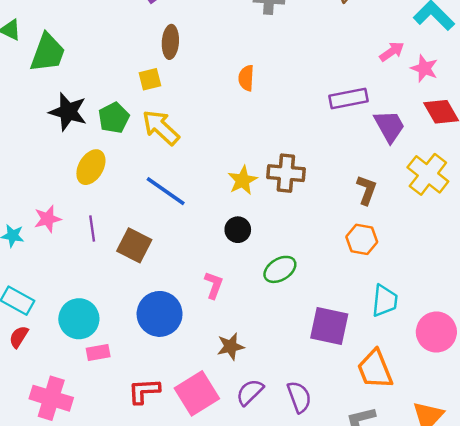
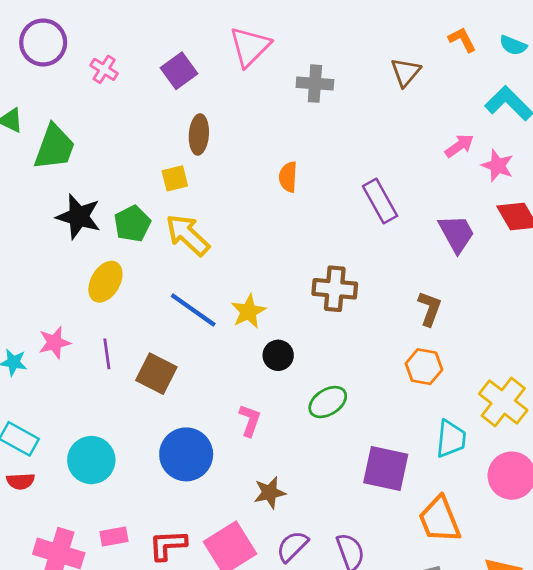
purple rectangle: (349, 99) -> (380, 201), moved, turned 72
yellow cross: (428, 174) -> (503, 402), moved
yellow star: (243, 180) -> (248, 311), moved
red semicircle: (19, 337) -> (21, 481), turned -125
pink rectangle: (98, 352) -> (114, 536), moved

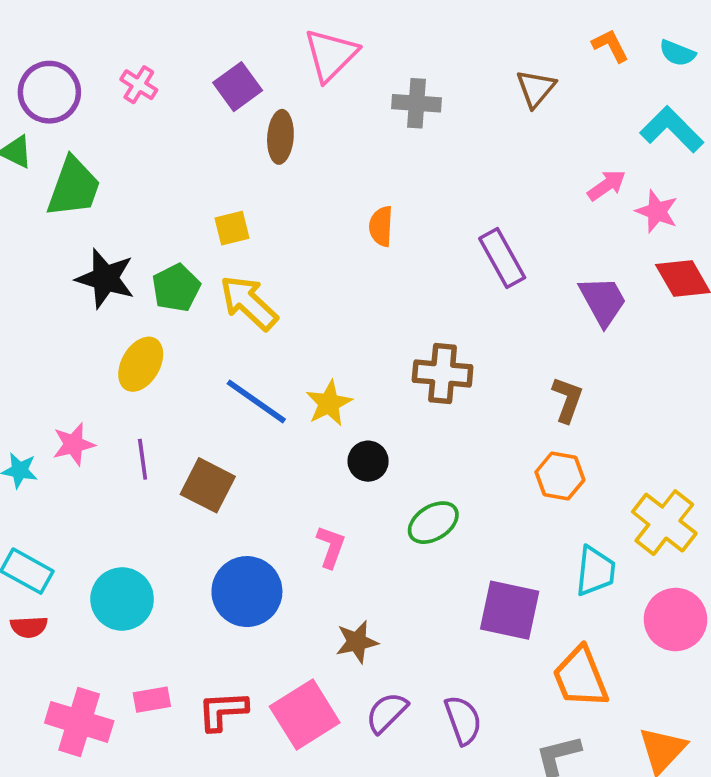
purple circle: (43, 42) -> (49, 92), moved
brown ellipse: (199, 134) -> (280, 137), moved

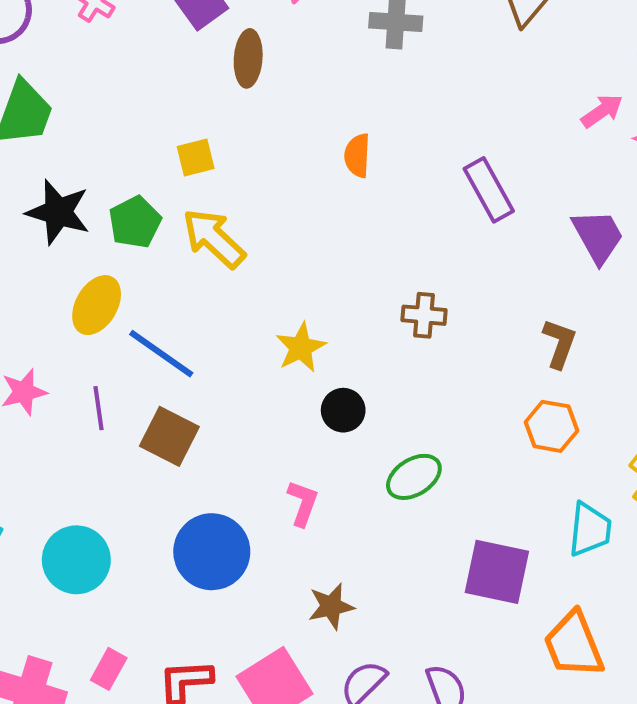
brown cross: (443, 374) -> (424, 315), size x0.7
blue line: (256, 401) -> (161, 354), moved
pink rectangle: (152, 700) -> (109, 669), turned -51

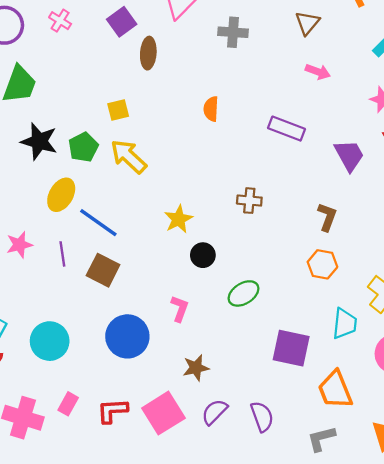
pink arrow: (602, 111) -> (318, 72), moved, turned 55
purple rectangle: (489, 190) -> (286, 129), turned -40

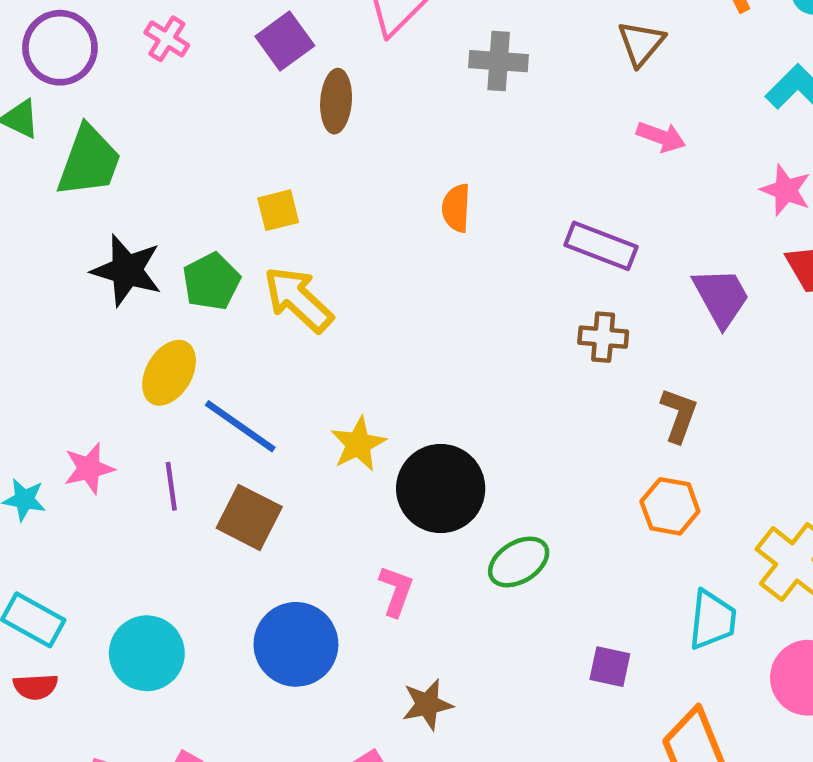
brown cross: (249, 201) -> (603, 337), moved
yellow star: (178, 219) -> (358, 444), moved
black circle: (203, 255) -> (441, 489), size x1.8
purple square: (291, 348) -> (610, 667), size x0.6

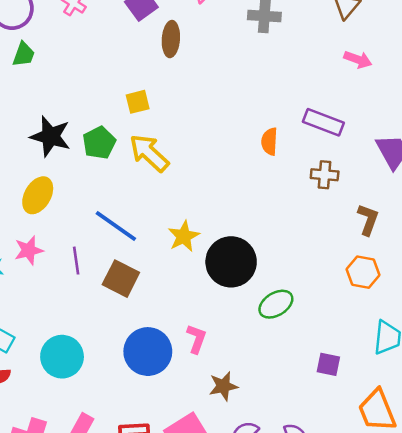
green trapezoid: (89, 161) -> (24, 54), moved, size x0.6
orange semicircle: (456, 208) -> (269, 141), moved
yellow ellipse: (169, 373) -> (38, 195), moved
pink L-shape: (396, 591) -> (196, 339), moved

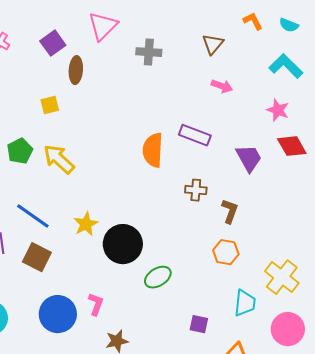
yellow square: (138, 102) -> (50, 105), moved
orange semicircle: (269, 141) -> (153, 150), size x1.6
brown cross: (325, 175) -> (196, 190), moved

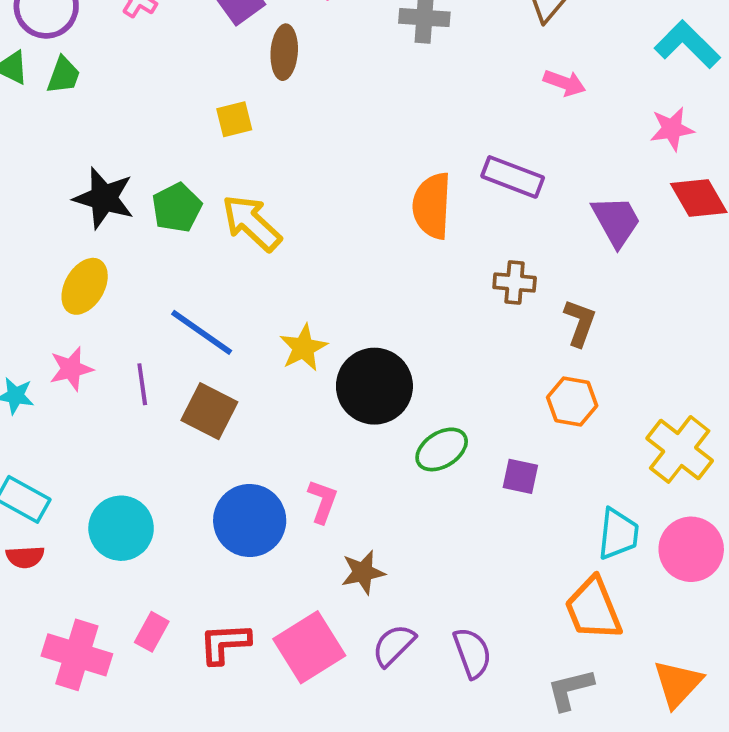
pink star: (278, 110) -> (672, 129), turned -30
cyan trapezoid: (245, 303) -> (618, 534), moved
purple square: (199, 324) -> (520, 476), moved

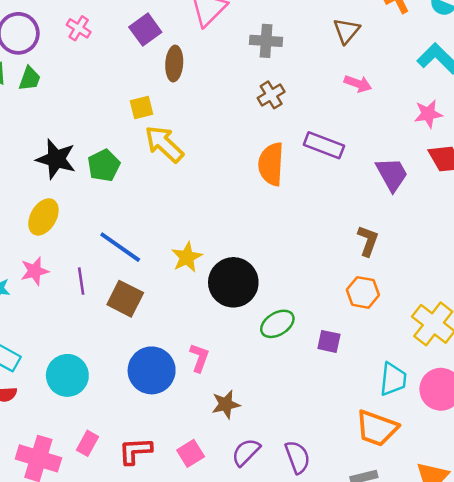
yellow arrow: (252, 223) -> (164, 144), moved
brown cross: (515, 282) -> (271, 95), moved, turned -36
orange trapezoid: (593, 609) -> (377, 428), turned -48
pink square: (309, 647) -> (191, 453), size x0.6

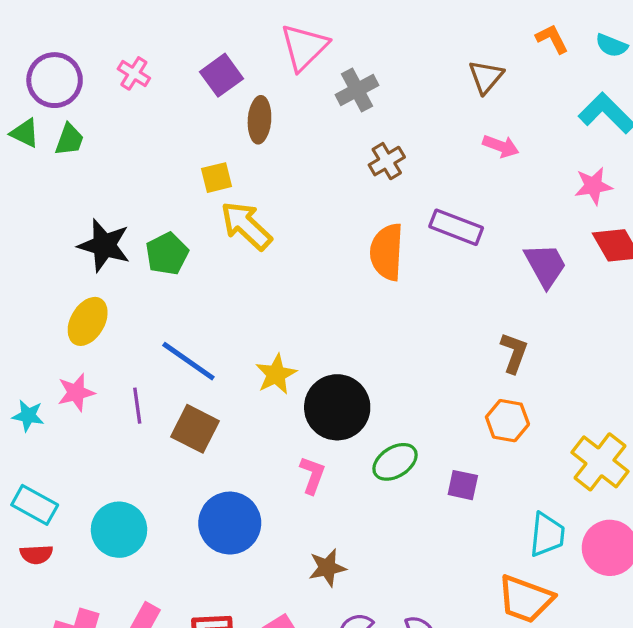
gray cross: (266, 41) -> (357, 90), moved, turned -32
pink L-shape: (199, 358) -> (312, 475), moved

